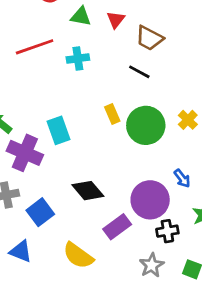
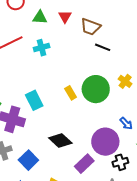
black line: (139, 72) -> (103, 47), moved
yellow rectangle: (112, 114) -> (71, 93), moved

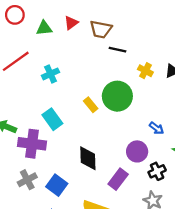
red triangle: (65, 17) -> (71, 23), turned 32
cyan cross: (42, 48) -> (51, 74), moved
yellow cross: (125, 81) -> (145, 71), moved
black diamond: (60, 141) -> (88, 158), turned 55
purple circle: (105, 142) -> (137, 151), size x0.7

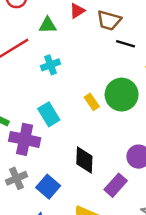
green triangle: (44, 28) -> (48, 25), moved

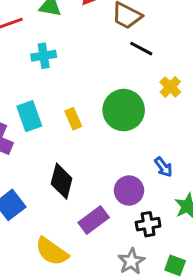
yellow rectangle: (92, 102) -> (73, 119), moved

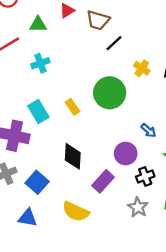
black line: (141, 49) -> (114, 43), turned -60

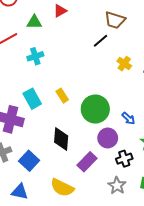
brown trapezoid: (98, 20) -> (115, 20), moved
green circle: (110, 93) -> (95, 109), moved

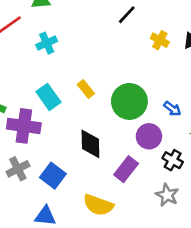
black cross: (124, 159) -> (173, 160), turned -35

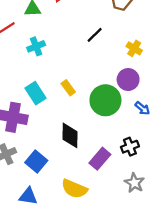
black line: (127, 15) -> (95, 35), moved
purple circle: (149, 136) -> (128, 80), moved
black cross: (173, 160) -> (130, 147), moved, turned 36

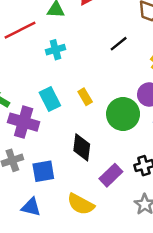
blue square: (36, 161) -> (43, 171), turned 35

